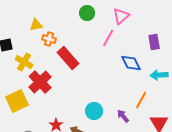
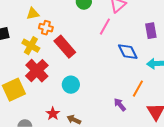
yellow cross: (24, 62) -> (31, 46), moved
cyan circle: (94, 111) -> (71, 85), moved

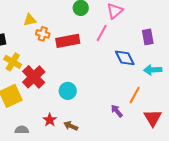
yellow cross: (31, 46) -> (13, 62), moved
red rectangle: (65, 47) -> (68, 41), moved, turned -60

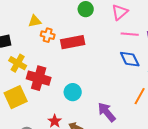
pink line: (102, 33) -> (130, 34), moved, turned 66
red cross: (34, 77) -> (39, 78), turned -30
purple arrow: (117, 111) -> (107, 112), moved, size x1.5

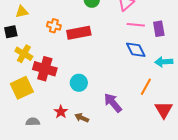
yellow triangle: (35, 21) -> (22, 12), moved

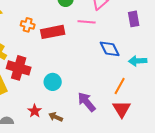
pink line: (136, 25) -> (87, 22), moved
purple rectangle: (159, 29) -> (134, 19), moved
red triangle: (164, 110) -> (122, 109), moved

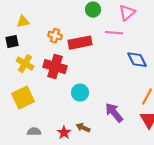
red cross: (19, 68) -> (55, 67), moved
red star: (35, 111) -> (64, 133), moved

